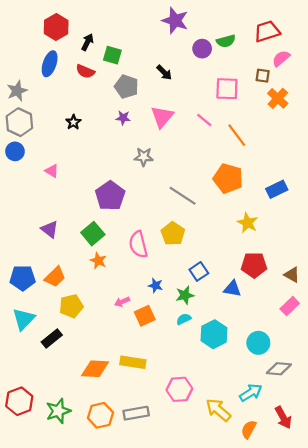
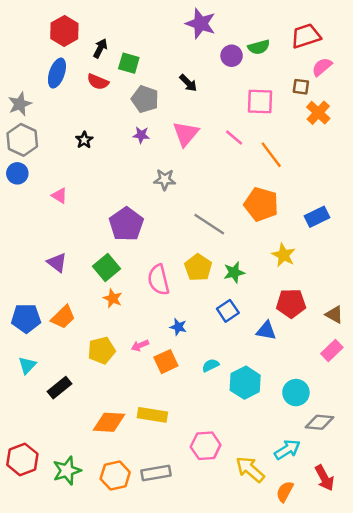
green star: (185, 295) -> (234, 272), moved
yellow pentagon: (71, 306) -> (102, 350), moved
cyan triangle: (24, 319) -> (27, 365), size x0.7

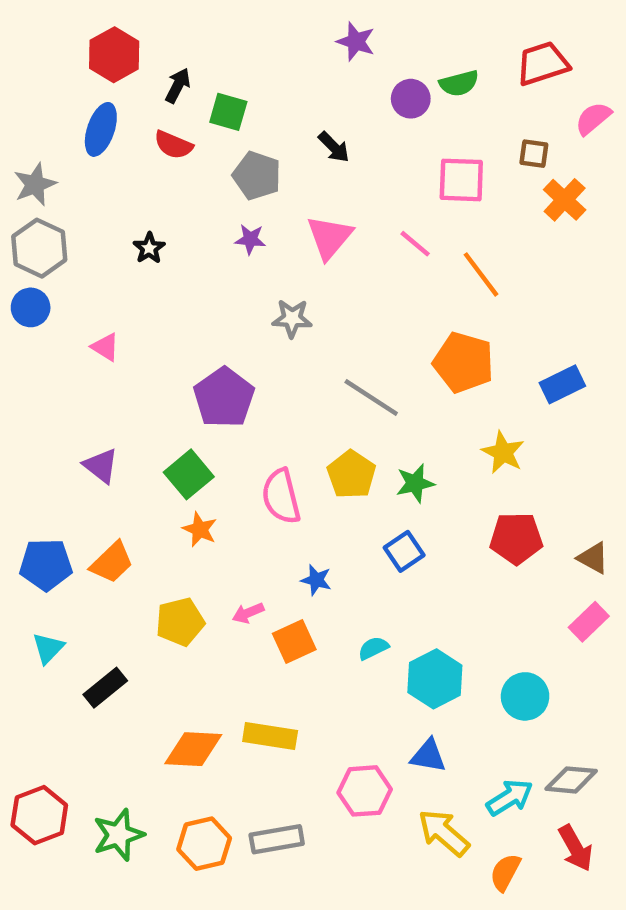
purple star: (201, 24) -> (356, 42), size x0.7
pink semicircle: (322, 67) -> (593, 118), moved
blue triangle: (266, 331) -> (428, 756), moved
gray diamond: (319, 422) -> (571, 780), moved

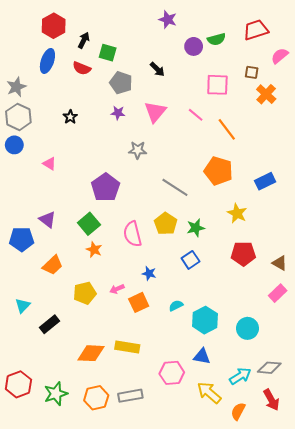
blue pentagon: (46, 565) -> (22, 239), moved

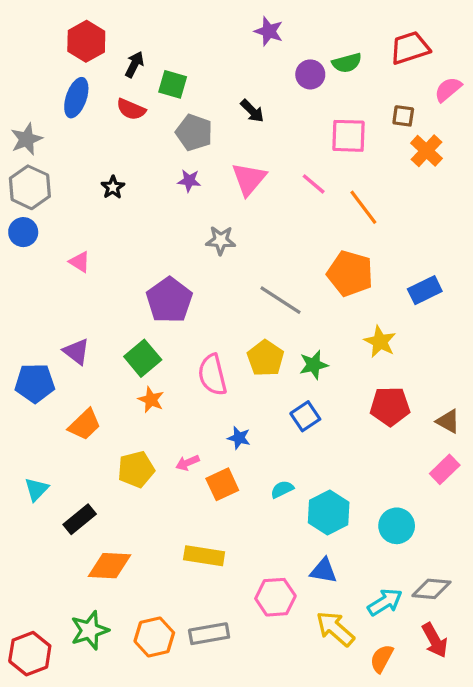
orange diamond: (91, 353) -> (109, 566), moved
red hexagon: (18, 384) -> (30, 654), moved

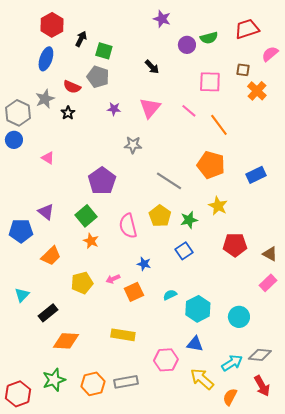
red semicircle: (131, 109) -> (72, 87), moved
gray pentagon: (194, 133) -> (98, 77), moved
gray star: (27, 139) -> (45, 99), moved
yellow star: (380, 342) -> (218, 206), moved

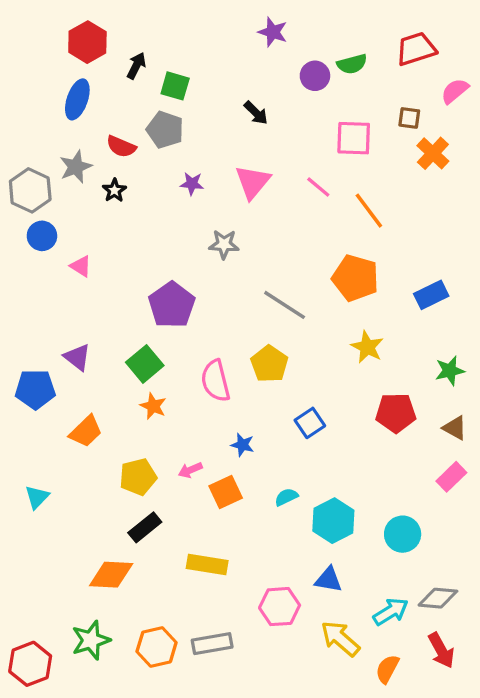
blue circle: (14, 140) -> (42, 236), moved
green star: (189, 220) -> (450, 371), moved
black rectangle: (48, 313) -> (145, 527), moved

